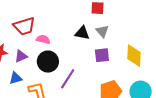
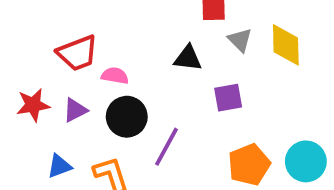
gray triangle: (102, 31) -> (240, 40), moved
yellow diamond: (134, 56) -> (286, 45), moved
blue triangle: (16, 78) -> (59, 166), moved

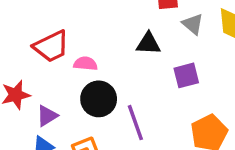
purple triangle: (75, 110) -> (47, 116), moved
purple line: (166, 147) -> (135, 123), turned -44

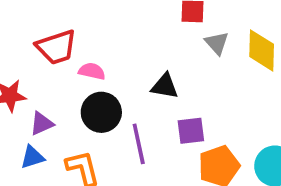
black triangle: (148, 43) -> (165, 86), moved
purple square: (186, 75) -> (191, 131), moved

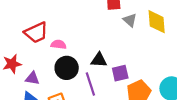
black triangle: (165, 86) -> (99, 60), moved
purple triangle: (42, 124) -> (32, 78), turned 40

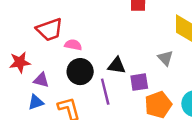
gray triangle: (130, 20) -> (165, 58), moved

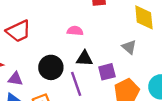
pink semicircle: (73, 45) -> (75, 31), moved

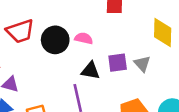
black circle: (51, 67) -> (55, 40), moved
purple square: (107, 72) -> (118, 63), moved

